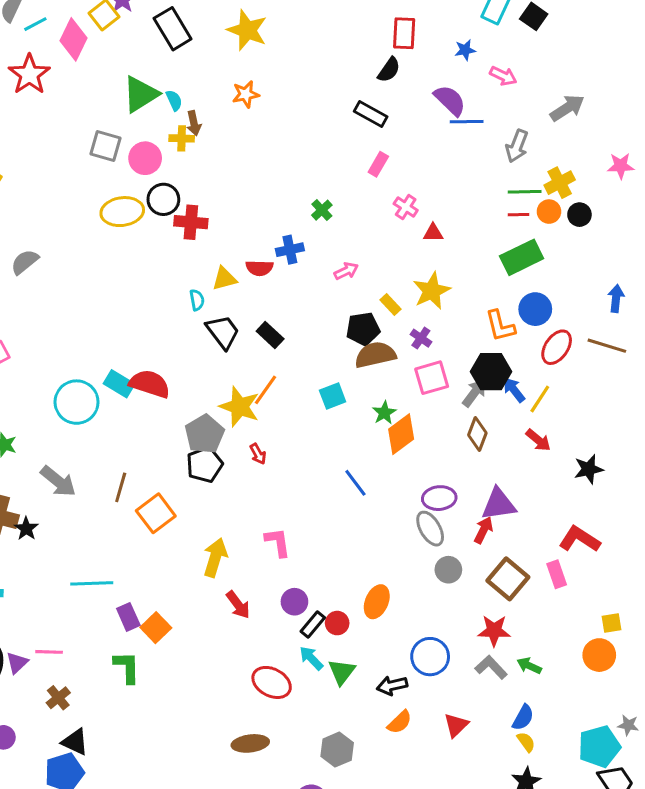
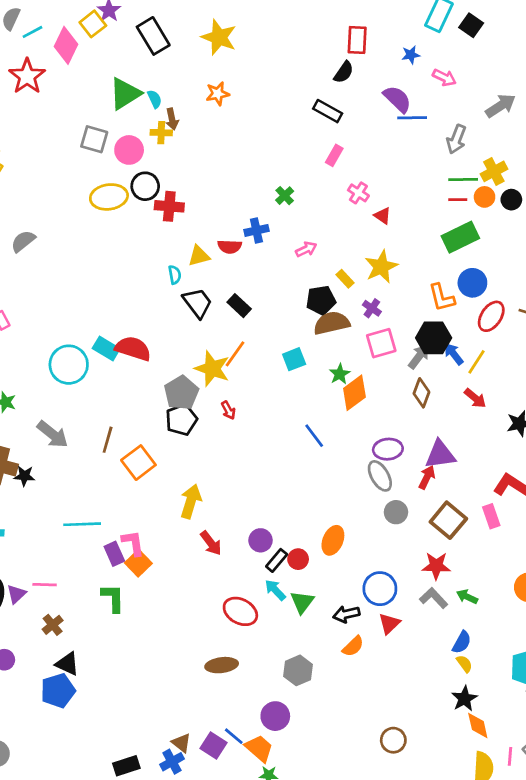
red triangle: (433, 233) -> (383, 216), turned 36
black star: (26, 529) -> (24, 476), turned -30
pink L-shape: (278, 542) -> (133, 543), moved
red triangle: (456, 725) -> (389, 623), moved

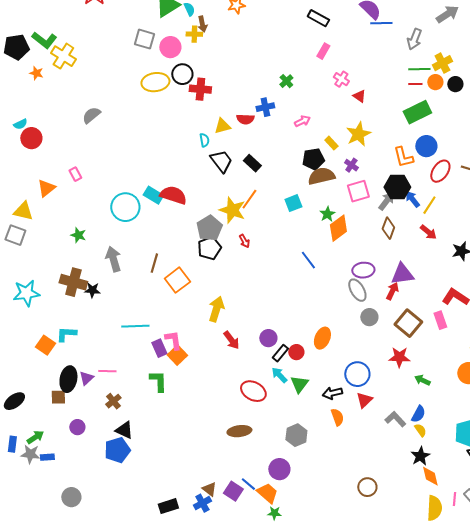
gray arrow: (53, 434) -> (113, 259), turned -145
gray L-shape: (434, 598) -> (395, 419), moved
orange semicircle: (353, 646) -> (337, 417), turned -66

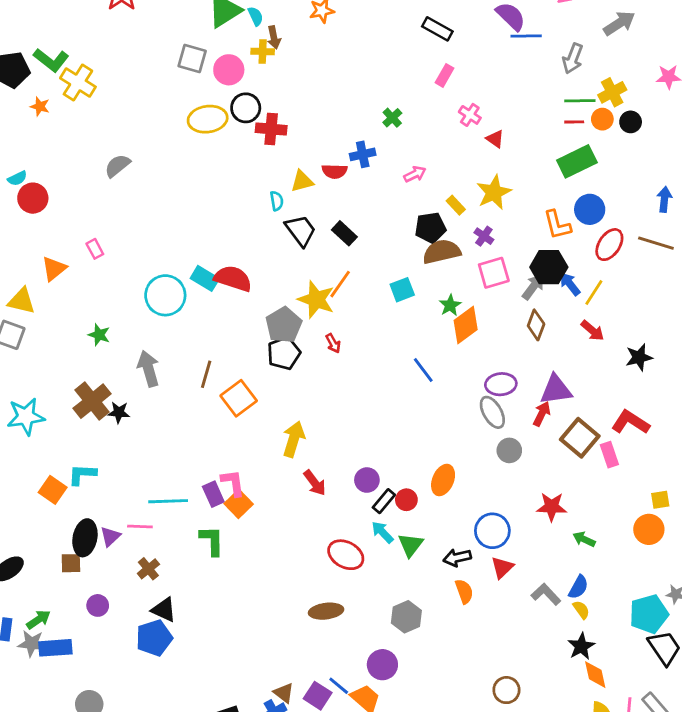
brown cross: (73, 282) -> (92, 401), turned 36
brown square: (408, 323) -> (580, 438), moved
cyan line: (135, 326) -> (168, 501), moved
blue rectangle: (47, 457) -> (55, 648), size x1.6

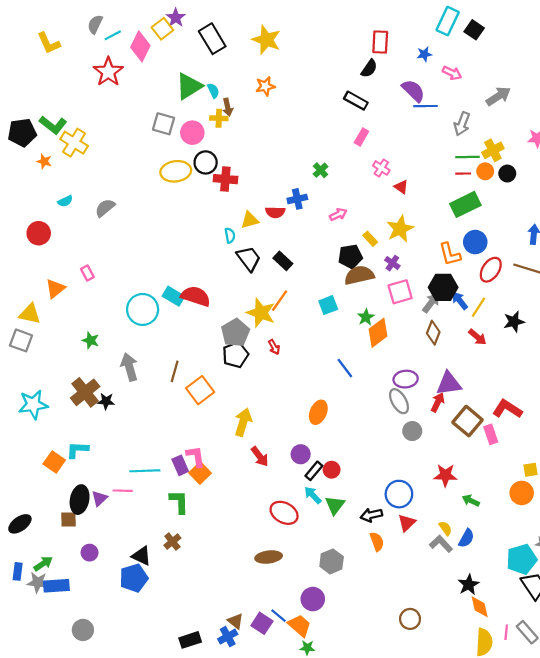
cyan semicircle: (17, 178) -> (65, 201), moved
black star: (639, 357) -> (514, 322), moved
orange ellipse: (443, 480) -> (318, 412), moved
brown cross: (148, 569) -> (172, 542), moved
yellow semicircle: (581, 610) -> (445, 528), moved

